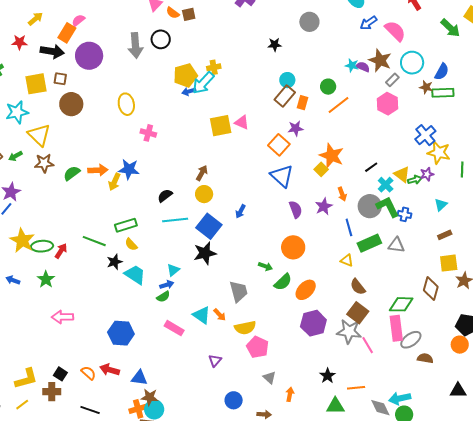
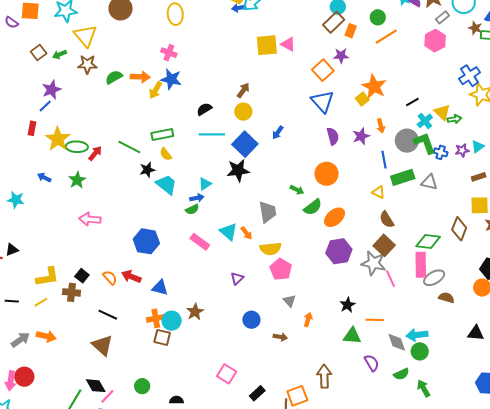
pink cross: (148, 133) -> (169, 53), moved
purple star: (427, 174) -> (462, 150), moved
brown star: (150, 397) -> (195, 312), moved, turned 30

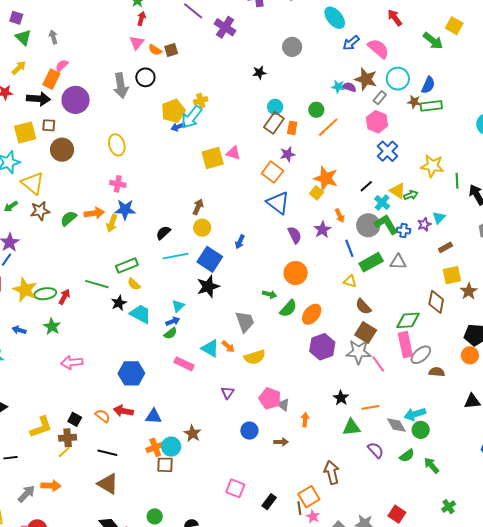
blue cross: (470, 76) -> (387, 151), moved
pink pentagon: (281, 269) -> (270, 398), moved
yellow line: (41, 302) -> (64, 452), moved

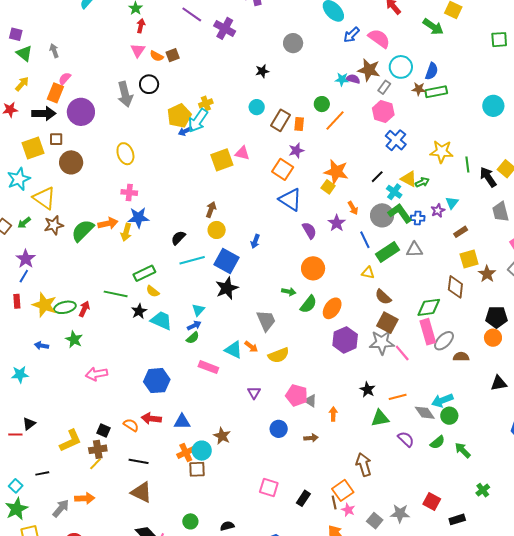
cyan circle: (275, 107) -> (257, 107), moved
green semicircle: (68, 218) -> (83, 231), size x1.4

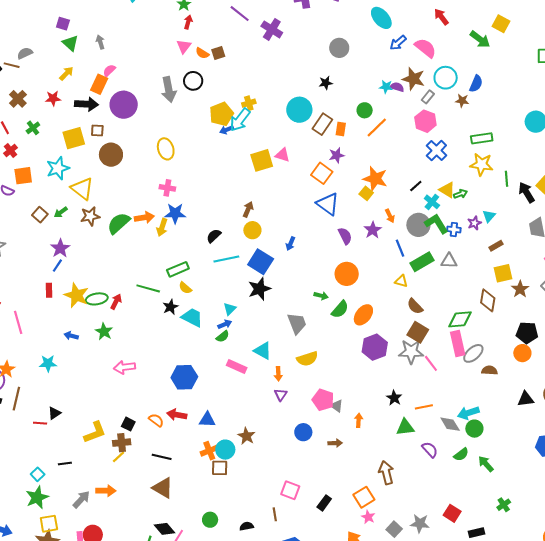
black star: (262, 71) -> (326, 83), moved
green rectangle: (436, 92) -> (482, 138), moved
cyan circle: (257, 107) -> (299, 110), size x1.6
orange arrow: (251, 347) -> (278, 374), moved, turned 48
brown line: (334, 503) -> (275, 514), moved

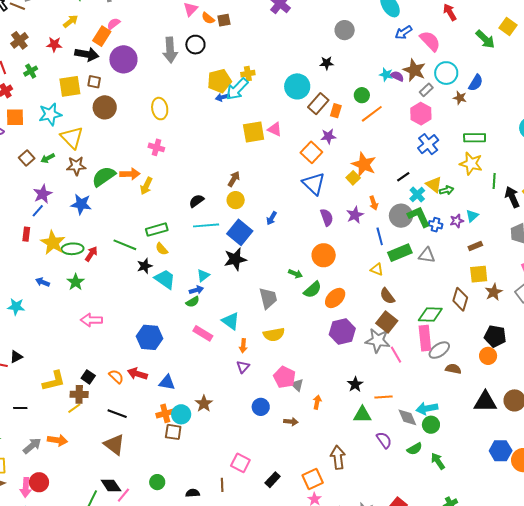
blue star: (175, 213) -> (81, 204), moved
black triangle: (526, 399) -> (485, 402), size x1.4

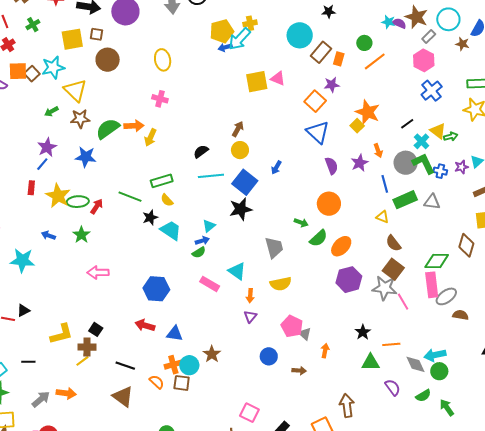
brown square: (27, 158) -> (32, 74), moved
cyan star: (16, 307) -> (22, 260), size x1.4
orange semicircle: (116, 377) -> (157, 382), moved

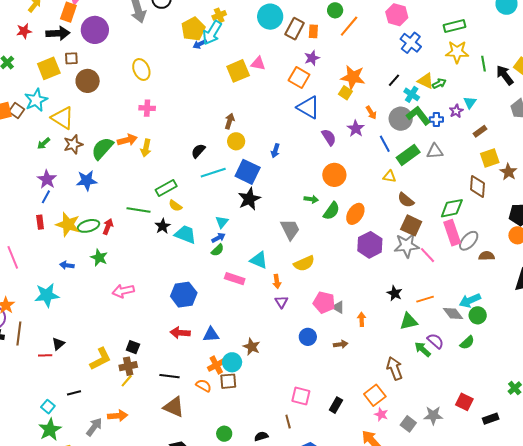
green arrow: (447, 408) -> (423, 349), moved

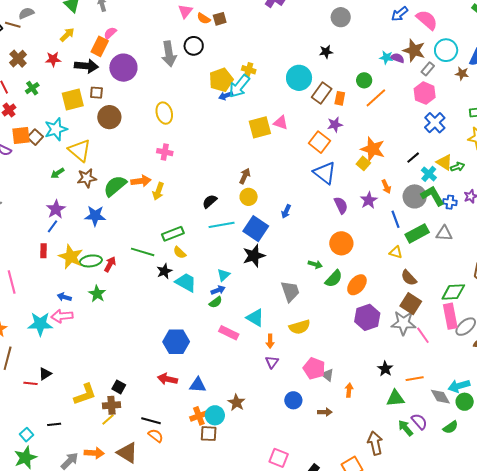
yellow cross: (219, 15) -> (249, 70), turned 32
pink arrow: (123, 291) -> (62, 316), moved
orange semicircle: (204, 385) -> (156, 436), moved
brown triangle: (174, 407) -> (127, 453), moved

